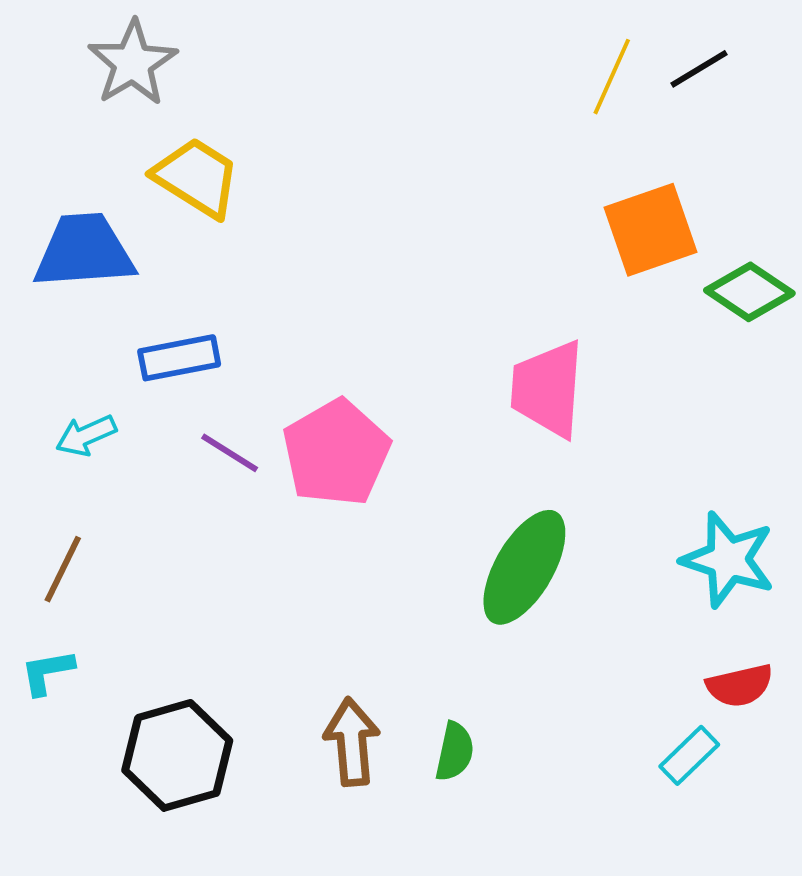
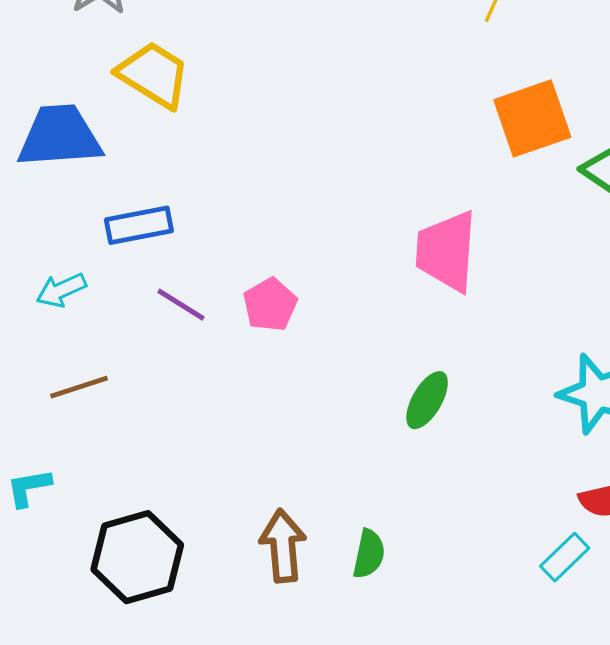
pink pentagon: (336, 453) -> (270, 305), size x0.6
green ellipse: (524, 567) -> (427, 400), size x0.6
brown line: (63, 569) -> (79, 387), moved, turned 46

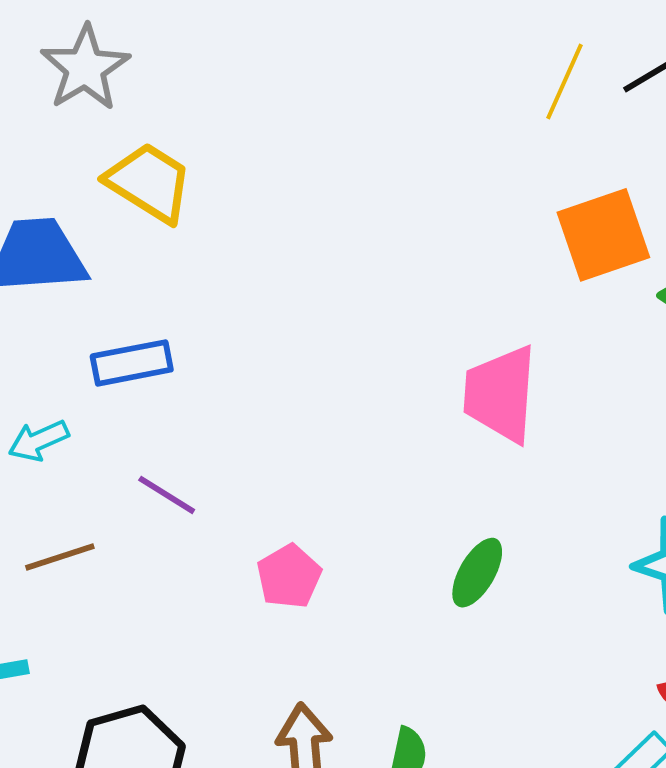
purple line: (181, 305) -> (167, 495), moved
pink pentagon: (270, 305) -> (289, 576), moved

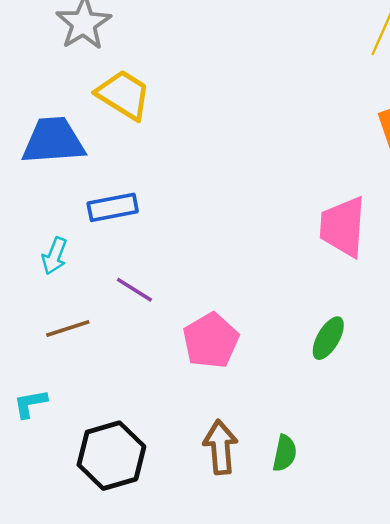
cyan arrow: (39, 441) -> (55, 256), turned -45
pink pentagon: (289, 576) -> (211, 341), size x1.4

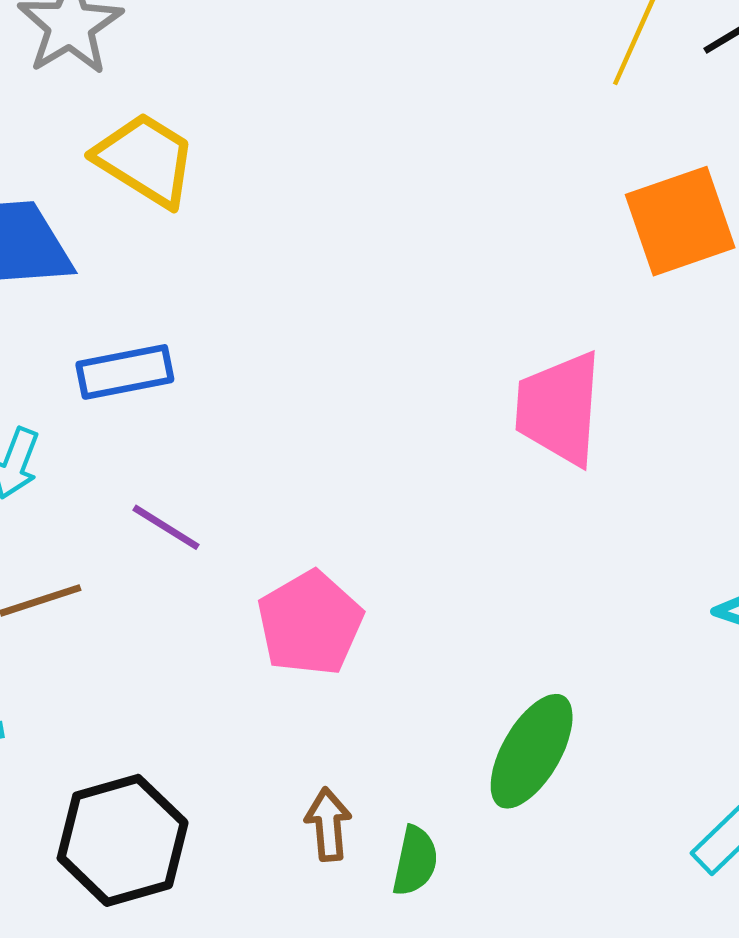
green ellipse: (328, 338) -> (532, 751), moved, size x1.4
brown arrow: (220, 447) -> (328, 824), size x0.7
green semicircle: (285, 453) -> (415, 861), moved

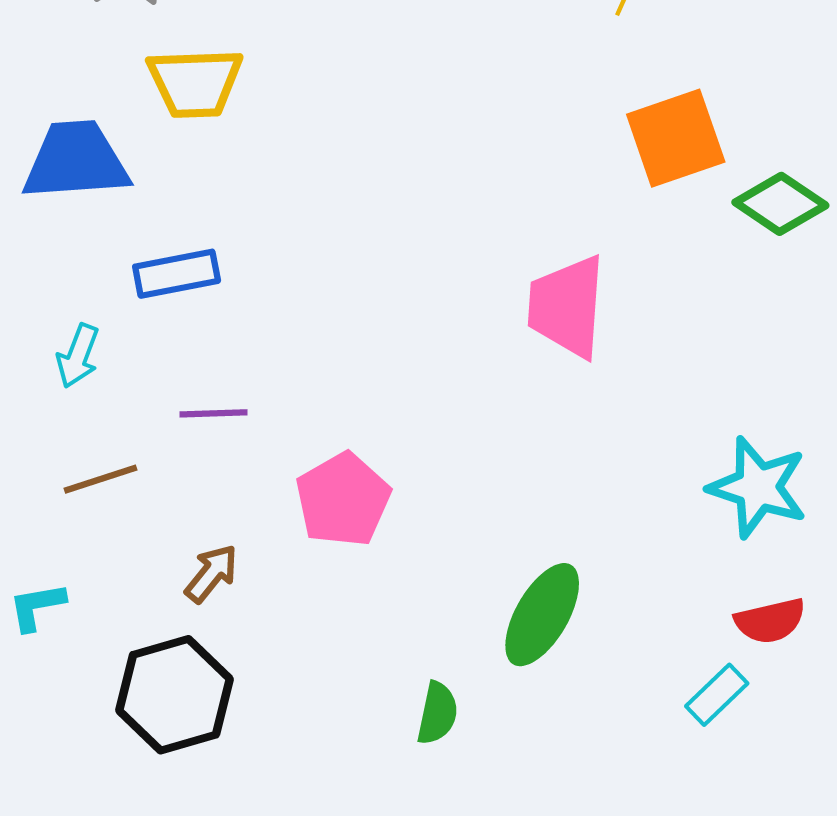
yellow trapezoid: (145, 159) -> (195, 83), turned 146
purple line: (166, 527) -> (214, 413), turned -34
brown arrow: (328, 824) -> (211, 574), moved, turned 44

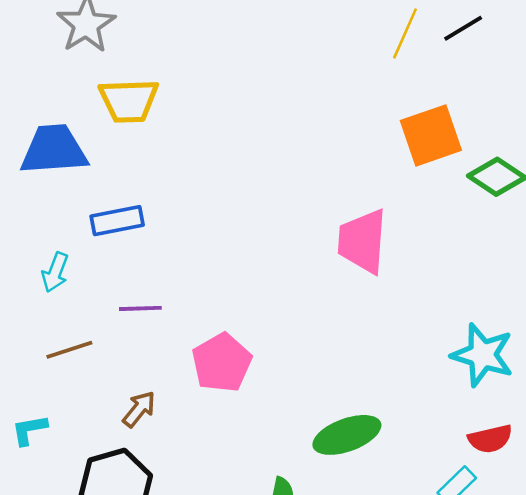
green ellipse: (542, 615) -> (347, 435), turned 40

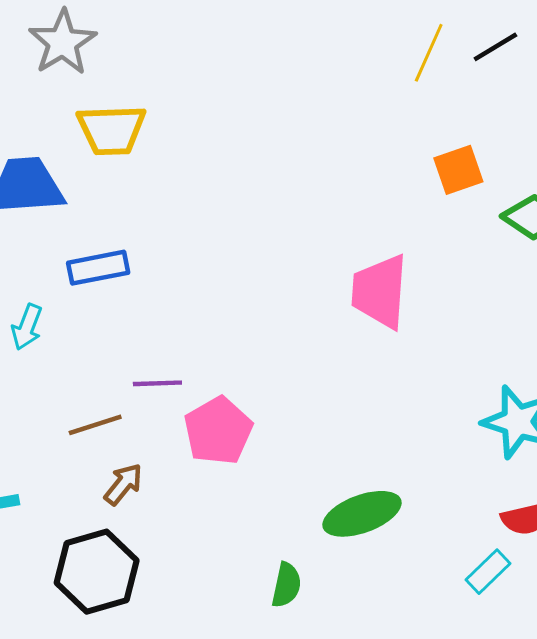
orange square: (431, 135) -> (458, 170), size x0.7
purple line: (140, 308) -> (157, 383), moved
brown line: (69, 350) -> (95, 425), moved

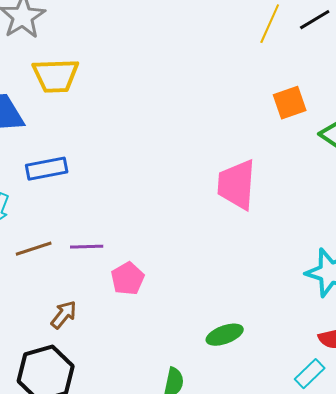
brown line: (95, 425) -> (34, 249), moved
pink pentagon: (218, 431) -> (128, 279), size x0.7
green ellipse: (362, 514) -> (225, 335), size x0.7

